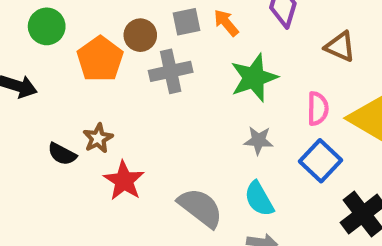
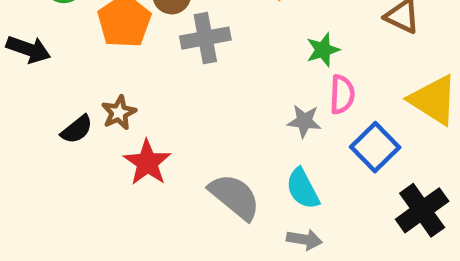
green star: (254, 78) -> (323, 50), moved, size x0.6
pink semicircle: (318, 109) -> (342, 94), moved
black semicircle: (62, 154) -> (77, 129), turned -68

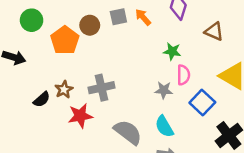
gray cross: (205, 38) -> (102, 88), moved
green star: (323, 50) -> (172, 51), turned 30
red star: (147, 163) -> (80, 116), turned 30

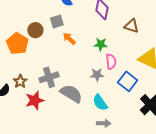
orange arrow: (143, 17) -> (69, 39), moved
gray semicircle: (128, 132) -> (71, 94), moved

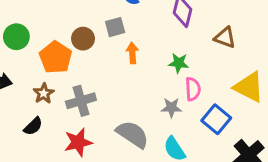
orange arrow: (69, 39) -> (132, 53), turned 40
gray cross: (49, 77) -> (81, 101), moved
brown star: (20, 81) -> (44, 93), moved

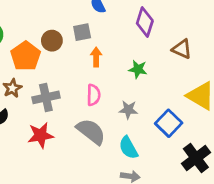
pink semicircle: (193, 89) -> (94, 95), moved

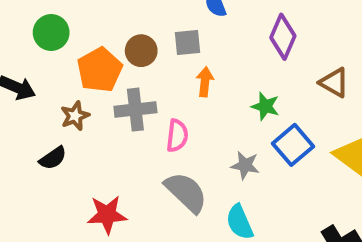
pink semicircle: (94, 95) -> (177, 136), moved
gray cross: (46, 97) -> (135, 110), moved
blue square: (169, 123) -> (293, 145), moved
red star: (41, 135) -> (107, 215), moved

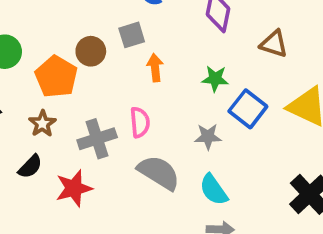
gray cross: (135, 110) -> (97, 139), moved
red star: (107, 215) -> (74, 188), moved

